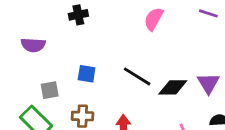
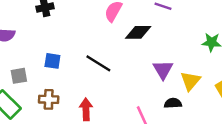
black diamond: (173, 87) -> (138, 32), moved

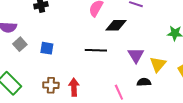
black line: (98, 63) -> (96, 50), moved, turned -30
gray square: (19, 76) -> (20, 44), moved, turned -32
brown cross: (49, 99) -> (51, 85), moved

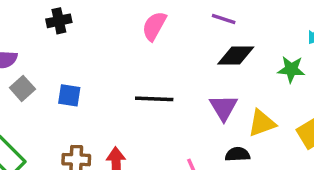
black diamond: (116, 25) -> (236, 55), moved
yellow triangle: (158, 64) -> (262, 123), turned 30

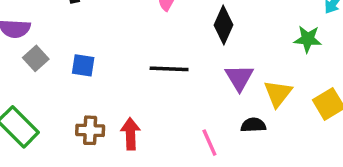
black diamond: (236, 55) -> (223, 25), moved, turned -66
yellow triangle: (262, 123) -> (278, 93), turned -32

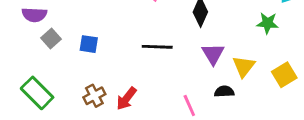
brown cross: (90, 130) -> (94, 96), turned -30
red arrow: (130, 134) -> (126, 99), turned -140

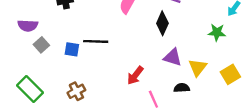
black line: (157, 47) -> (96, 41), moved
purple triangle: (213, 54) -> (173, 57), turned -42
red arrow: (126, 99) -> (135, 75), moved

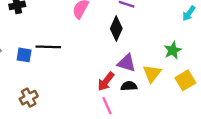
green star: (217, 32) -> (173, 50), moved, turned -30
red arrow: (135, 75) -> (106, 81), moved
black semicircle: (182, 88) -> (129, 86), moved

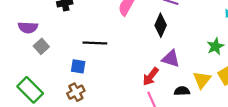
blue square: (24, 55) -> (78, 66), moved
yellow triangle: (152, 73) -> (202, 80), moved
black semicircle: (129, 86) -> (182, 91), moved

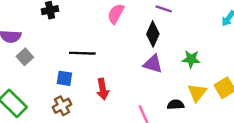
green star: (215, 46) -> (191, 59), moved, turned 30
purple triangle: (171, 59) -> (153, 64), moved
red arrow: (151, 77) -> (103, 89), moved, turned -48

